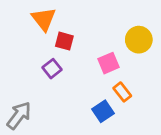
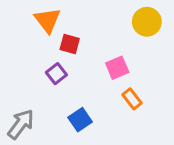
yellow circle: (139, 40) -> (147, 22), moved
blue square: (103, 111) -> (80, 120), moved

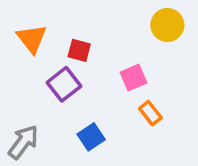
orange triangle: (47, 20) -> (32, 39), moved
purple square: (56, 74) -> (64, 84), size x1.4

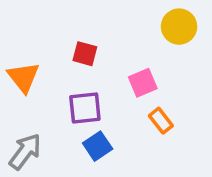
orange triangle: (32, 39) -> (23, 77), moved
purple square: (64, 84) -> (85, 108), moved, turned 32

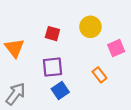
yellow circle: (179, 27) -> (90, 27), moved
pink square: (143, 83) -> (116, 48), moved

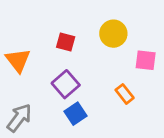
pink square: (116, 48) -> (146, 60), turned 30
purple square: (52, 67) -> (66, 84), turned -35

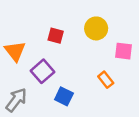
purple square: (66, 84) -> (42, 71), moved
blue square: (75, 114) -> (64, 96), turned -30

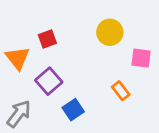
red square: (56, 36) -> (47, 39), moved, turned -35
blue square: (64, 96) -> (73, 110), turned 30

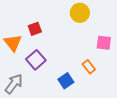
yellow circle: (110, 32) -> (80, 13), moved
blue square: (73, 110) -> (66, 81), moved

